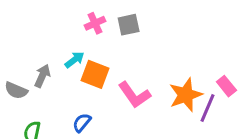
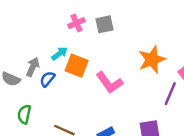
orange star: (186, 95) -> (152, 60), moved
blue semicircle: (82, 123) -> (47, 79), moved

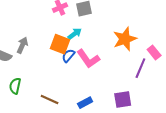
cyan arrow: (60, 53) -> (75, 34), moved
blue semicircle: (47, 79) -> (68, 56), moved

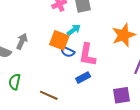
blue semicircle: (68, 56) -> (68, 52), turned -104
pink L-shape: (88, 59) -> (87, 55), turned 45
blue rectangle: (85, 103) -> (83, 78), moved

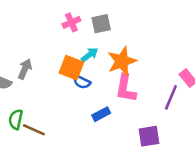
orange star: (124, 35) -> (122, 61), moved
pink L-shape: (87, 55) -> (126, 88), moved
brown line: (49, 95) -> (34, 130), moved

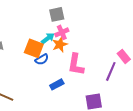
pink cross: (71, 22) -> (62, 32), moved
orange star: (122, 61) -> (60, 44), moved, size x0.7
blue semicircle: (82, 82) -> (42, 59), turned -56

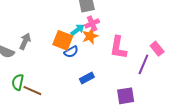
pink L-shape: (76, 64) -> (118, 48), moved

